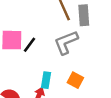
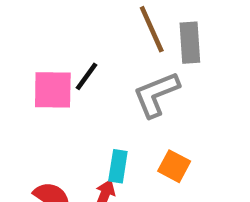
black line: (29, 45) -> (87, 76), moved

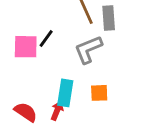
cyan rectangle: (118, 166) -> (65, 93), size x1.4
orange square: (174, 166) -> (99, 93), turned -30

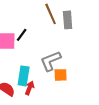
gray L-shape: (88, 49) -> (51, 61), moved
cyan rectangle: (65, 93) -> (24, 76), moved

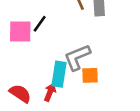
cyan rectangle: (24, 76) -> (59, 74), moved

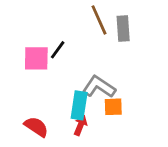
gray L-shape: (77, 57) -> (99, 87), turned 56
red arrow: (50, 92) -> (80, 125), moved

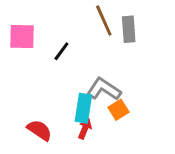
pink square: (36, 58) -> (22, 37), moved
orange square: (113, 107) -> (118, 110), turned -30

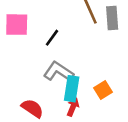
gray L-shape: (104, 89) -> (59, 72), moved

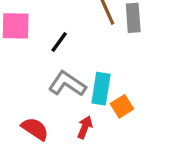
cyan rectangle: (72, 89) -> (101, 89), moved

